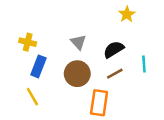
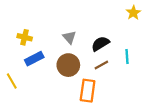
yellow star: (127, 14) -> (133, 13), moved
blue rectangle: (38, 66) -> (34, 59), turned 42
yellow line: (32, 97) -> (12, 81), moved

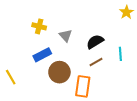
yellow cross: (25, 37) -> (39, 26), moved
blue rectangle: (34, 59) -> (42, 55), moved
brown circle: (68, 65) -> (59, 72), moved

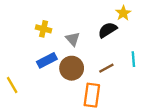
yellow star: (126, 12) -> (123, 13), moved
black semicircle: (95, 42) -> (108, 30), moved
brown circle: (59, 72) -> (72, 68), moved

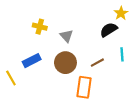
yellow star: (123, 13) -> (121, 13), moved
black semicircle: (108, 30) -> (109, 30), moved
blue rectangle: (47, 60) -> (32, 61), moved

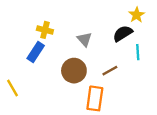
gray triangle: (66, 36) -> (84, 39), moved
cyan line: (122, 54) -> (138, 52), moved
blue rectangle: (32, 61) -> (36, 52), moved, turned -30

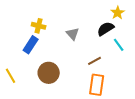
cyan line: (138, 52) -> (119, 45), turned -32
brown circle: (74, 71) -> (49, 73), moved
orange rectangle: (95, 98) -> (97, 85), moved

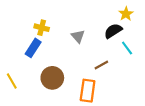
orange rectangle: (97, 85) -> (88, 91), moved

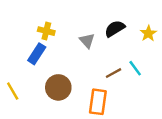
yellow star: (126, 14) -> (148, 33), moved
black semicircle: (113, 31) -> (115, 29), moved
cyan line: (127, 48) -> (135, 68), moved

